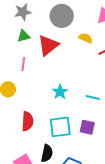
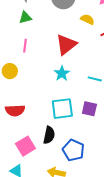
red triangle: (48, 45) -> (66, 44), moved
red semicircle: (27, 121) -> (15, 110), moved, turned 84

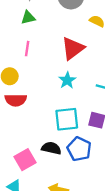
red semicircle: (15, 110) -> (16, 100), moved
black semicircle: (49, 135) -> (51, 148), turned -90
blue pentagon: (73, 150) -> (79, 149), moved

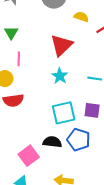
green triangle: (28, 17) -> (11, 33), moved, turned -40
pink line: (27, 49) -> (19, 59), moved

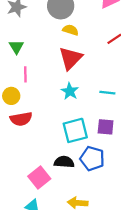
yellow semicircle: (81, 17) -> (71, 30), moved

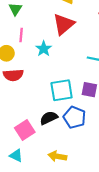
cyan star: (70, 91) -> (44, 49), moved
black semicircle: (64, 162) -> (49, 118), turned -36

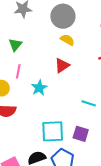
red triangle: (64, 24) -> (62, 65), size x0.7

